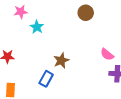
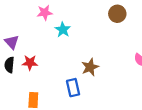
blue rectangle: (46, 79) -> (73, 88), turned -42

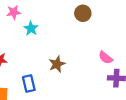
blue rectangle: (73, 88) -> (29, 84), moved

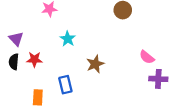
cyan star: (31, 28) -> (68, 39), moved

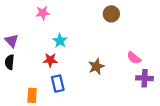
red star: (34, 59) -> (50, 60), moved
brown star: (95, 64) -> (96, 66), moved

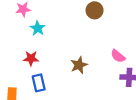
cyan star: (60, 41) -> (38, 28), moved

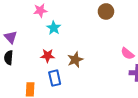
brown star: (79, 65) -> (75, 60), moved

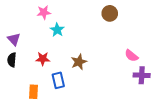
red star: (48, 56) -> (43, 59), moved

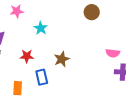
pink star: (44, 12) -> (17, 11), moved
pink semicircle: (131, 56) -> (113, 53), turned -32

